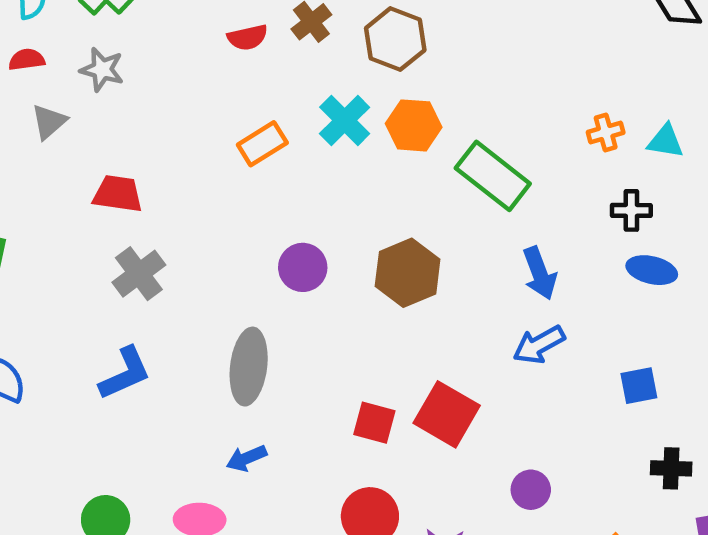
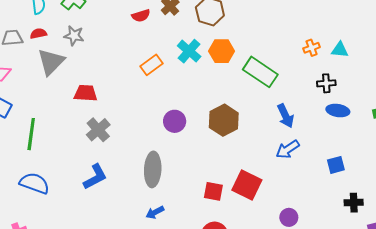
gray triangle: (49, 122) -> (51, 62), size x1.6

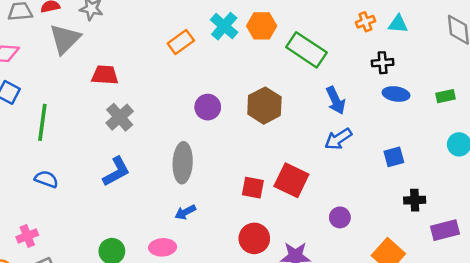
blue semicircle: (34, 183) -> (46, 179), size x0.7

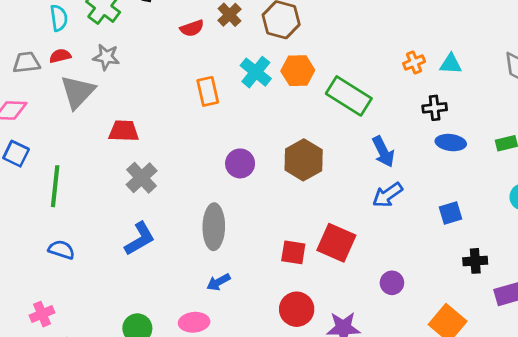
orange rectangle: (181, 42) -> (208, 91), turned -65

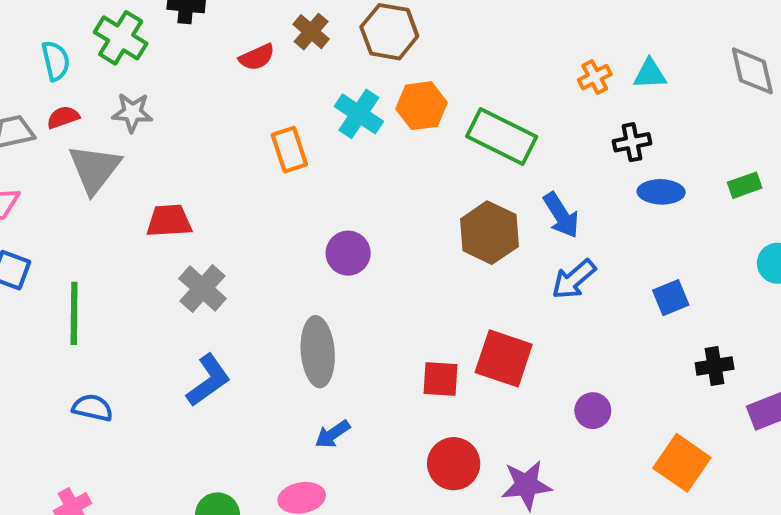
brown hexagon: (304, 160) -> (489, 233), moved

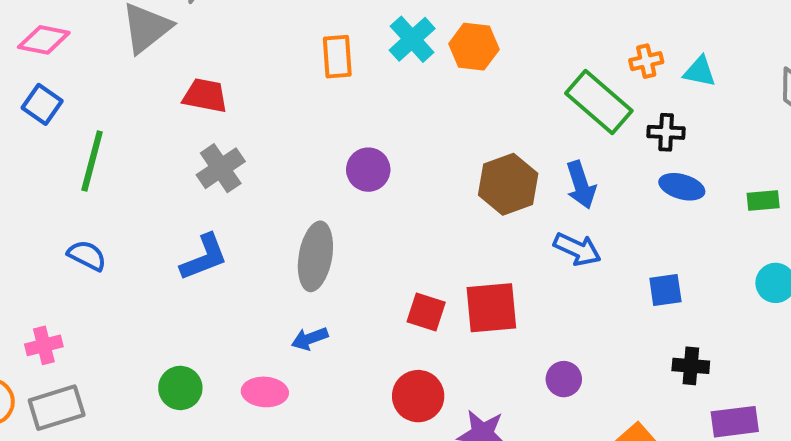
green rectangle: (502, 136) -> (599, 102), moved
blue arrow: (574, 279) -> (577, 249), turned -129
red square: (504, 358) -> (491, 308), turned -38

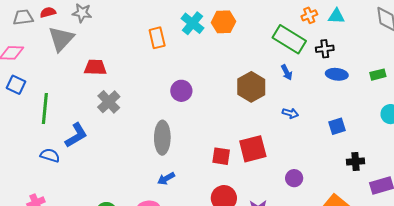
blue arrow: (581, 185) -> (287, 72), moved, size x0.7
blue arrow: (577, 249) -> (290, 113), size x0.7
blue L-shape: (204, 257) -> (76, 135), moved

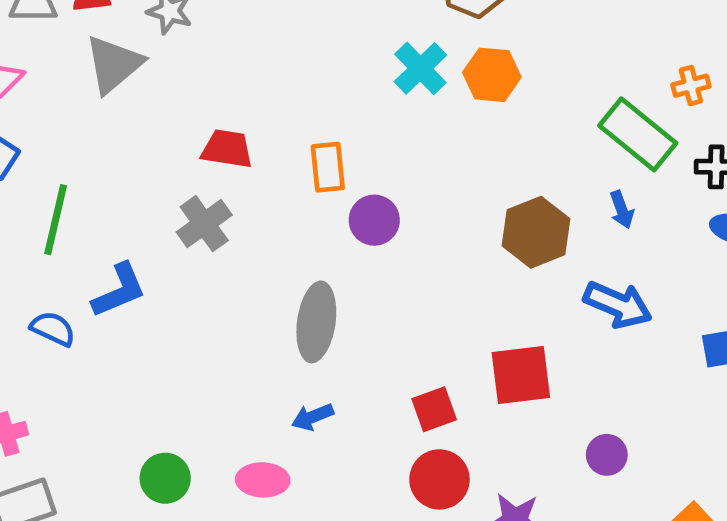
orange rectangle: (157, 38) -> (328, 167), moved
red trapezoid: (95, 67) -> (227, 149), moved
blue arrow: (290, 113) -> (618, 305), size x1.8
red square: (221, 156) -> (434, 409), moved, turned -36

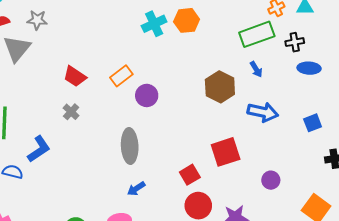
cyan cross: (420, 68) -> (154, 24), turned 30
green rectangle: (638, 134) -> (257, 34), turned -48
red trapezoid: (227, 149) -> (75, 76), turned -145
orange rectangle: (328, 167) -> (121, 76), turned 70
gray cross: (204, 224) -> (71, 112), size x0.7

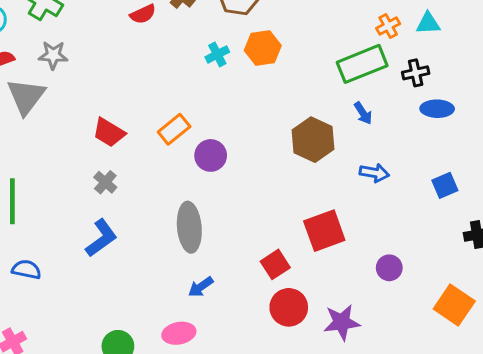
cyan cross: (154, 24) -> (217, 54), size x0.7
blue arrow: (263, 112) -> (374, 173), size x0.7
blue L-shape: (39, 149) -> (101, 238), moved

